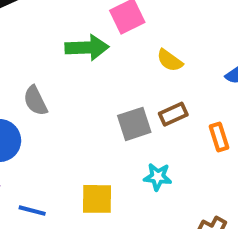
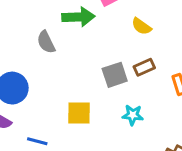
gray semicircle: (35, 101) -> (46, 42), moved
yellow square: (97, 199) -> (79, 113), moved

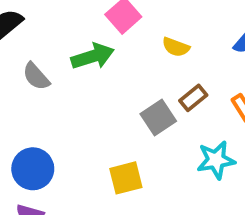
gray semicircle: (46, 42) -> (36, 76), moved
cyan star: (133, 115) -> (216, 160), moved, size x1.4

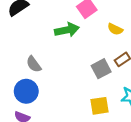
gray semicircle: (36, 76) -> (34, 64), moved
yellow square: (126, 178) -> (100, 106), moved

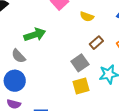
green arrow: (67, 30) -> (35, 35), moved
gray square: (101, 69) -> (80, 63), moved

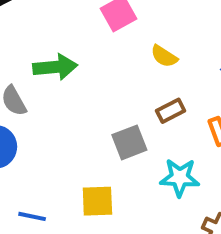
yellow square: (81, 86) -> (97, 201), moved

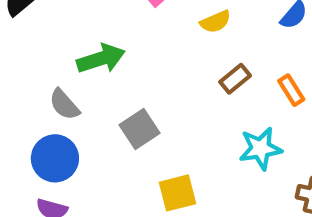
yellow semicircle: (164, 56) -> (215, 22), turned -44
gray square: (129, 142) -> (140, 129), moved

